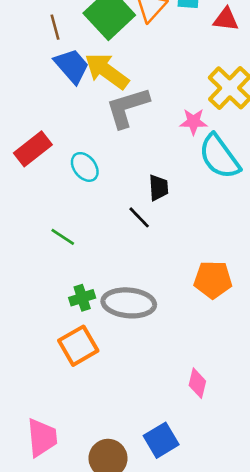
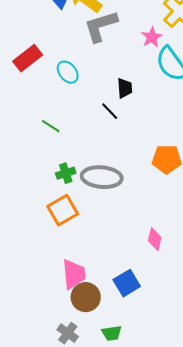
pink star: (193, 122) -> (152, 37), turned -30
pink trapezoid: (42, 438) -> (74, 274), moved

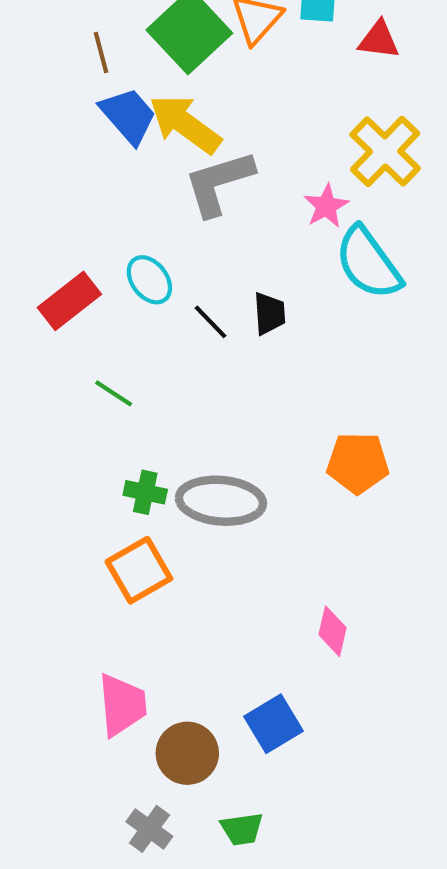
red rectangle: (28, 58) -> (69, 301), moved
black line: (110, 111) -> (210, 322), moved
green cross: (66, 173) -> (145, 492), turned 30
pink trapezoid: (74, 274) -> (122, 705), moved

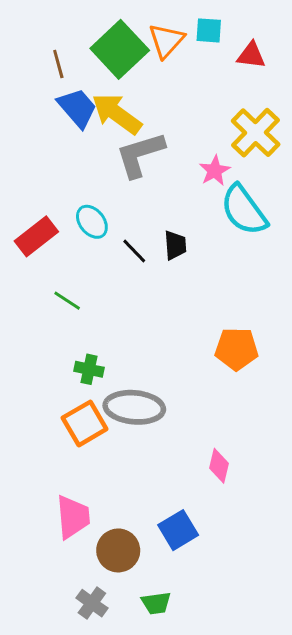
gray ellipse: (221, 501) -> (134, 407), moved

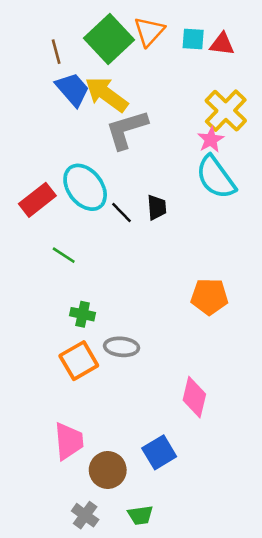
cyan square: (209, 30) -> (193, 39), moved
pink star: (215, 171) -> (211, 140), moved
cyan ellipse: (92, 222) -> (85, 187), size x1.6
gray ellipse: (134, 407) -> (122, 347), size x0.7
pink diamond: (219, 466) -> (194, 397), size x1.4

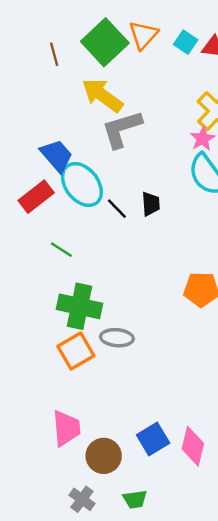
cyan square: (193, 39) -> (186, 42), turned 30
blue trapezoid: (73, 89) -> (57, 156), moved
green cross: (83, 314) -> (80, 306), size x1.8
pink diamond: (194, 397) -> (193, 446), moved

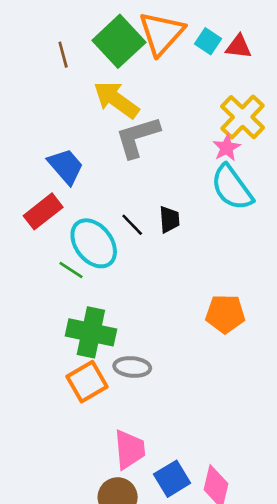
orange triangle: (143, 35) -> (161, 33), size x1.4
cyan ellipse: (82, 185) -> (94, 243), moved
pink trapezoid: (66, 428) -> (130, 449), moved

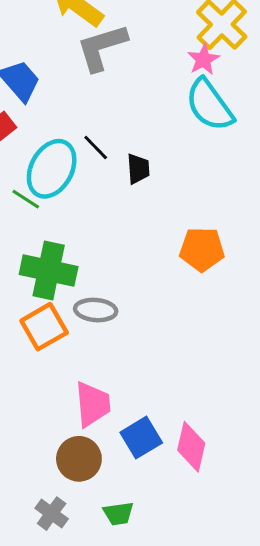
black trapezoid: (169, 219) -> (138, 169), moved
cyan ellipse: (94, 243) -> (52, 169), turned 66

